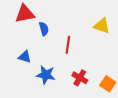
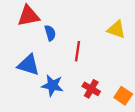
blue triangle: (25, 57) -> (28, 65), size x1.5

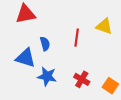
blue semicircle: (50, 33) -> (45, 44), moved
red line: (78, 51) -> (77, 38), moved

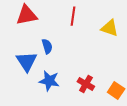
red line: (77, 38) -> (73, 16), moved
blue triangle: (26, 58) -> (27, 61), turned 40

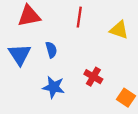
blue triangle: (27, 61) -> (20, 54), moved
red cross: (86, 84) -> (93, 77), moved

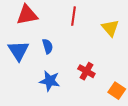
yellow triangle: (119, 30) -> (110, 28), turned 30

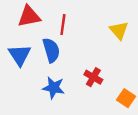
red line: (74, 16) -> (63, 25), moved
blue semicircle: (48, 46) -> (51, 50), size x1.5

